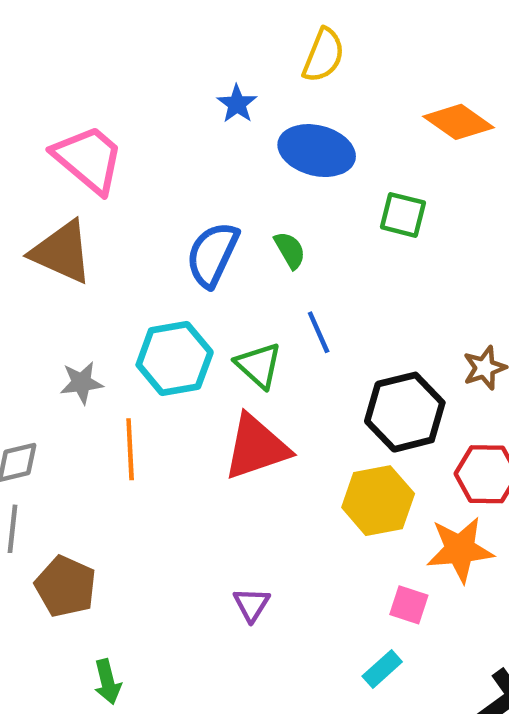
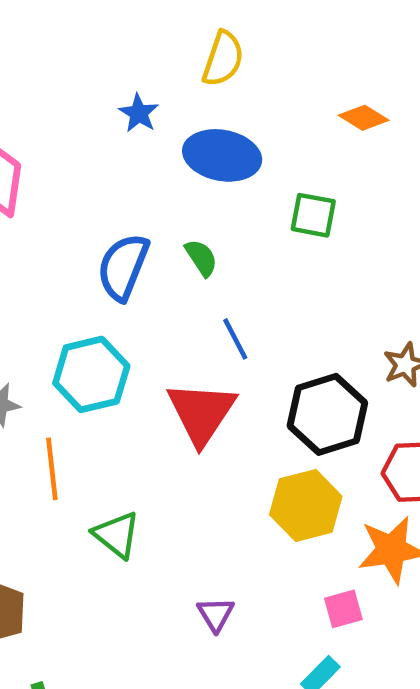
orange diamond: (458, 122) -> (364, 118), size x0.7
green triangle: (259, 365) -> (117, 535), moved
red triangle: (256, 447) -> (201, 413), moved, turned -34
purple triangle: (252, 604) -> (216, 614), moved
pink square: (409, 605) -> (343, 609), turned -30

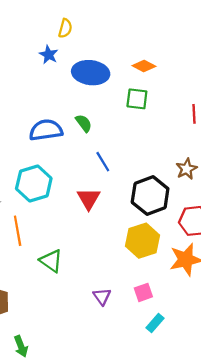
yellow semicircle: (223, 59) -> (65, 28), moved, size x0.7
orange diamond: (364, 118) -> (144, 66), moved
blue semicircle: (123, 267) -> (46, 130), turned 64
red triangle: (201, 413) -> (89, 199), size x0.7
pink square: (343, 609) -> (143, 292), moved

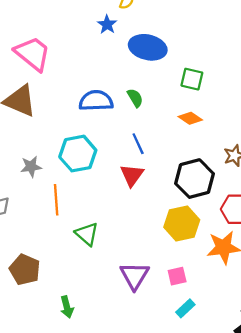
orange diamond: (144, 66) -> (190, 118), moved
blue line: (103, 162) -> (138, 144), moved
purple triangle: (102, 296) -> (135, 276), size x1.6
green arrow: (21, 346) -> (67, 307), moved

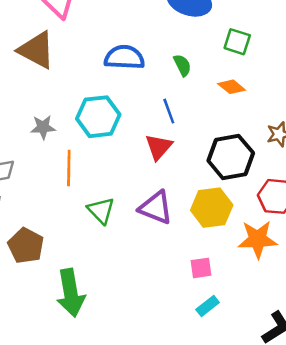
green semicircle: (135, 98) -> (182, 65), moved
purple triangle: (135, 276) -> (156, 208), moved, turned -44
green arrow: (67, 307) -> (71, 293), size x1.8

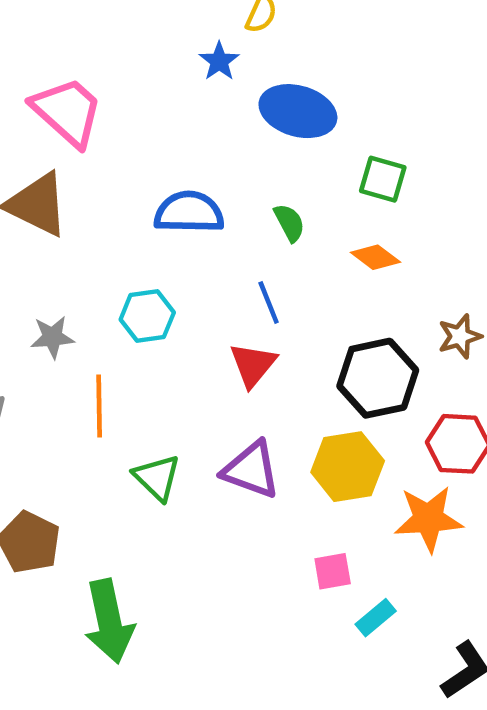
cyan hexagon: (98, 117) -> (147, 316), size x0.7
cyan rectangle: (208, 306) -> (376, 618), moved

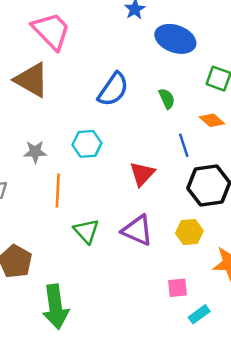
blue semicircle: (189, 212) -> (113, 89), turned 120
blue line: (269, 303) -> (184, 145), moved
yellow hexagon: (348, 467) -> (189, 232), size x0.7

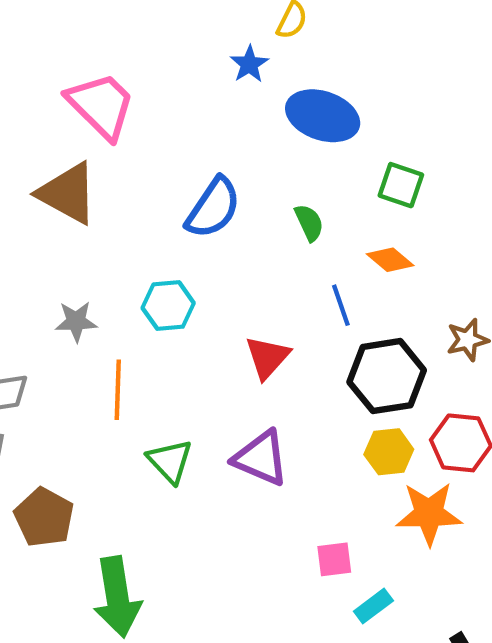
yellow hexagon: (189, 232) -> (389, 452), moved

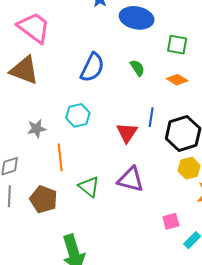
blue line: (341, 305) -> (151, 117), moved, turned 36
brown pentagon: (44, 517) -> (44, 199), moved

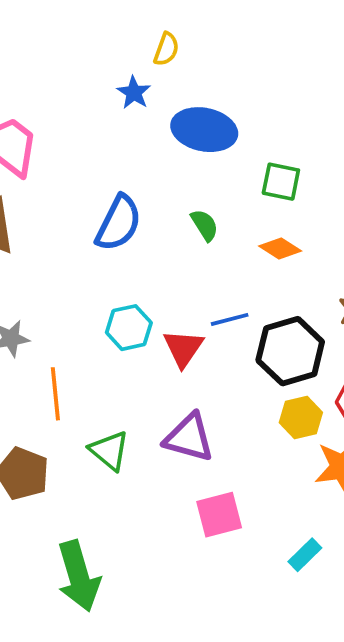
cyan hexagon: (78, 115) -> (129, 328), moved
blue line: (151, 117) -> (230, 319), turned 66
pink square: (171, 221) -> (219, 515), moved, size x1.4

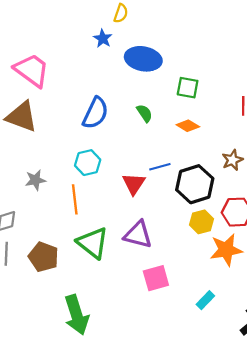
cyan hexagon: (129, 328) -> (88, 163), moved
orange line: (55, 394) -> (75, 199), moved
green triangle: (109, 451) -> (93, 243), size x1.4

